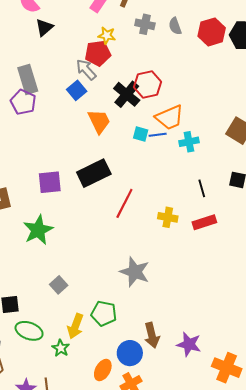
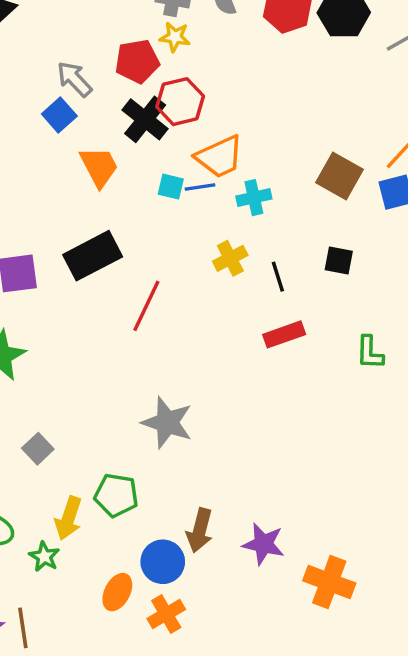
yellow star: (107, 35) -> (175, 37), moved
red pentagon: (98, 53) -> (137, 61), moved
yellow cross: (168, 217) -> (230, 258), moved, turned -36
brown arrow: (152, 335) -> (200, 530), turned 30

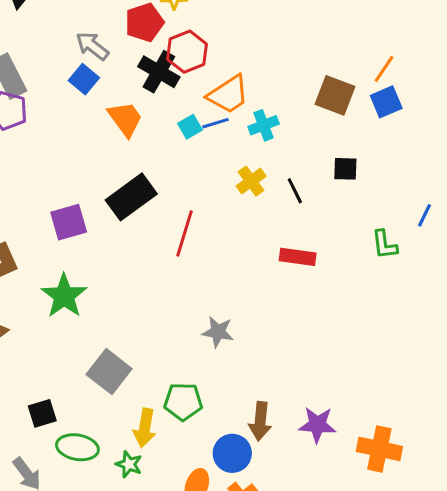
cyan square: (171, 187) -> (190, 127), turned -35
red rectangle: (284, 334) -> (298, 257), moved, turned 36
gray star: (167, 423) -> (218, 332), size x0.7
gray square: (38, 449) -> (109, 372), size x1.6

